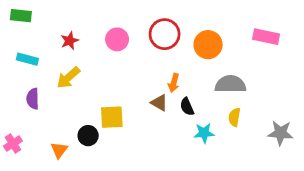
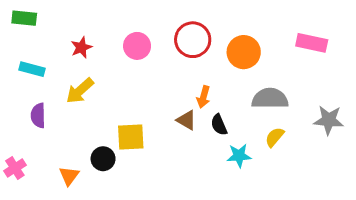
yellow semicircle: (234, 117) -> (275, 137), turned 30
gray star: (281, 133) -> (329, 120), moved

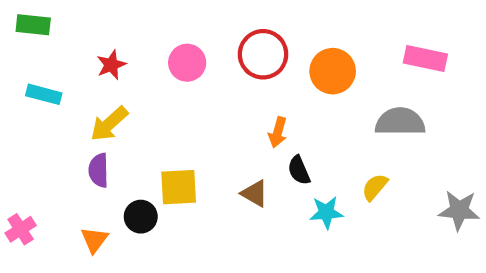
gray semicircle: (270, 98) -> (400, 122), moved
purple semicircle: (38, 115) -> (99, 170), moved
brown triangle: (187, 120) -> (255, 193), moved
gray star: (329, 120) -> (459, 210), moved

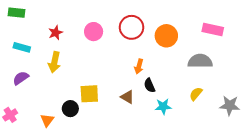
yellow arrow: (109, 124) -> (54, 62), turned -36
purple semicircle: (99, 170) -> (21, 78), moved, turned 56
yellow semicircle: (375, 187) -> (196, 94), moved

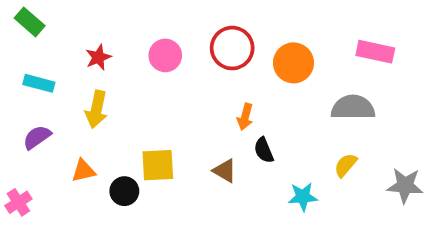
green rectangle: (17, 13) -> (30, 22), turned 35
cyan star: (163, 106) -> (303, 197), moved
orange triangle: (47, 120) -> (83, 171), moved, turned 40

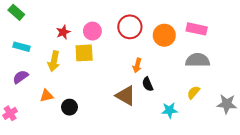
pink rectangle: (375, 52) -> (197, 29), moved
red star: (98, 57) -> (63, 32), moved
yellow square: (158, 165) -> (84, 53), moved
brown triangle: (225, 171) -> (126, 96), size x1.5

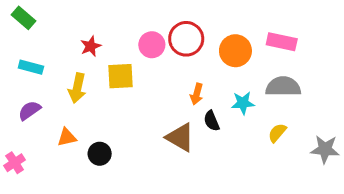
pink circle: (92, 31) -> (152, 45), moved
cyan star: (169, 110) -> (243, 103), moved

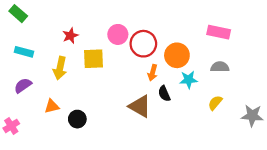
red circle: (186, 39) -> (143, 44), moved
orange circle: (235, 51) -> (177, 55), moved
gray semicircle: (283, 87) -> (220, 67), size x0.7

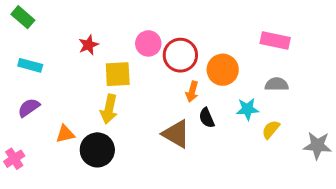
yellow arrow: (60, 68) -> (109, 109), moved
cyan star: (189, 80) -> (247, 109), moved
black circle: (77, 119) -> (97, 150), size x1.5

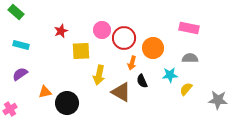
yellow arrow: (109, 109) -> (99, 75), moved

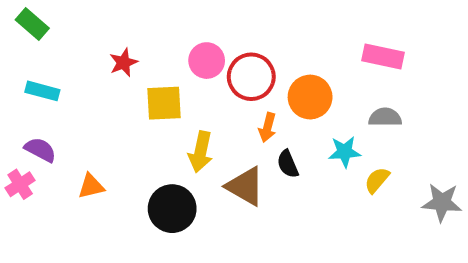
purple semicircle: (20, 74) -> (40, 150), turned 63
black circle: (67, 103) -> (172, 209), moved
pink cross: (10, 109) -> (20, 184), moved

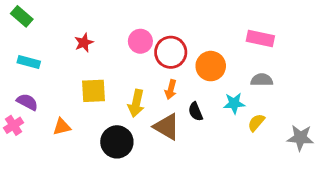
yellow square: (164, 103) -> (93, 91), moved
orange arrow: (267, 127) -> (171, 90), moved

